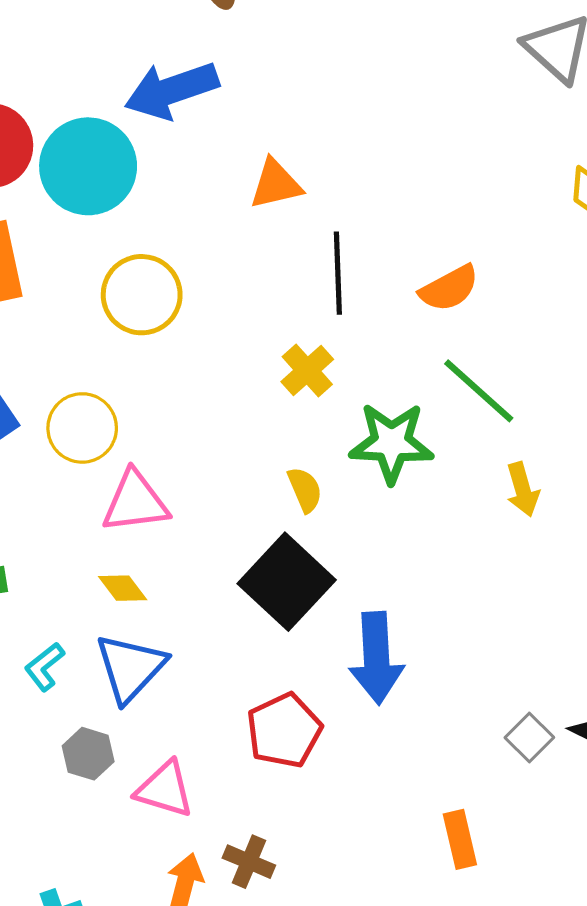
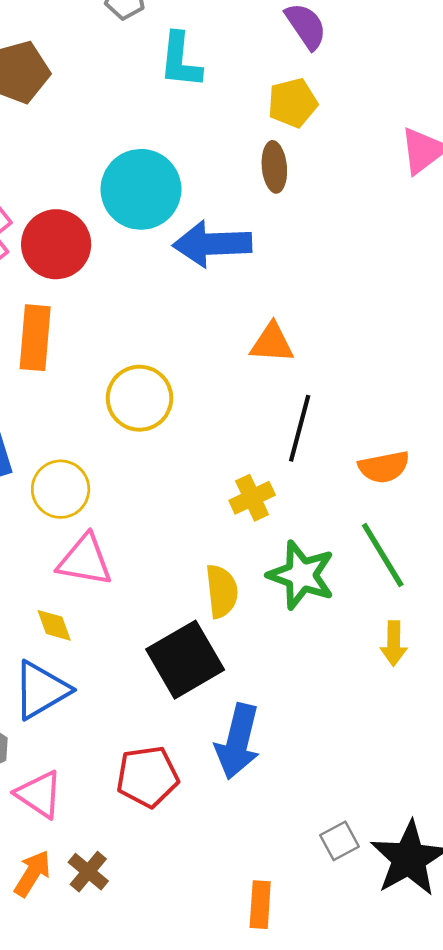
cyan circle: (88, 166) -> (141, 189), moved
yellow semicircle: (305, 490) -> (222, 591), size x1.4

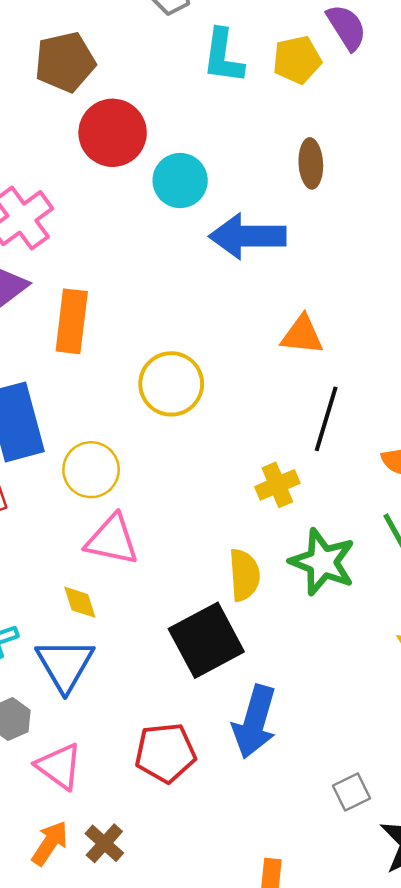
yellow pentagon: (293, 103) -> (297, 60), moved
cyan circle: (141, 189) -> (180, 181), size x0.7
red circle: (56, 244) -> (113, 133), moved
blue triangle: (41, 690) -> (65, 665), turned -32
gray square: (339, 841) -> (351, 792), moved

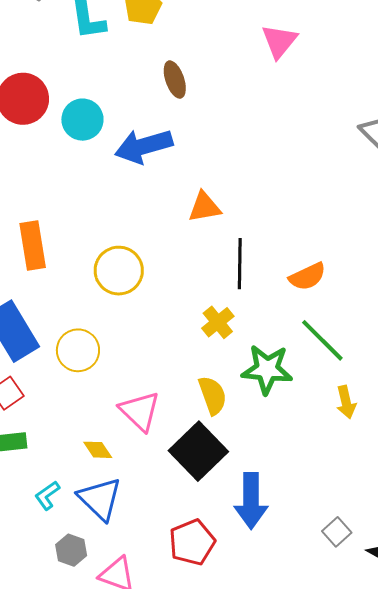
pink triangle: (112, 540) -> (140, 411), moved, turned 48

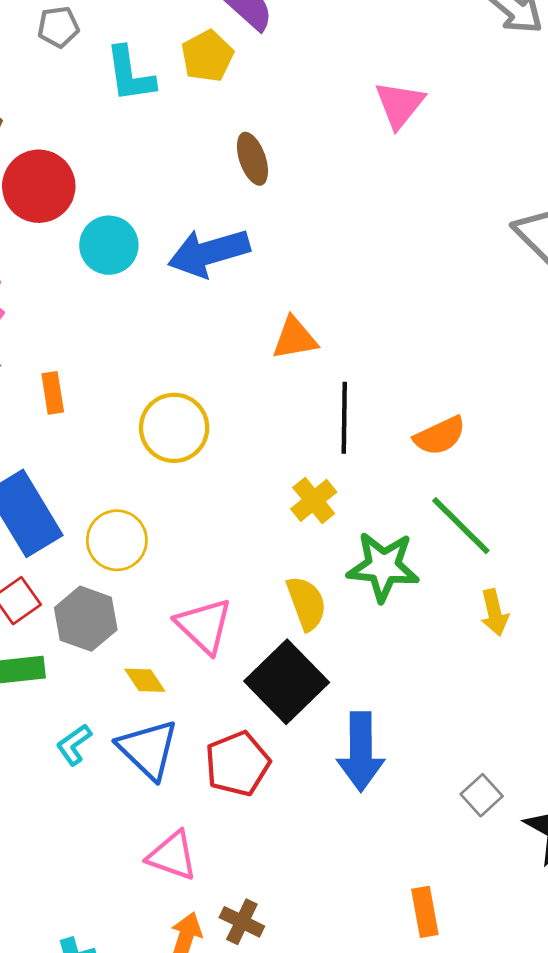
cyan circle: (82, 120) -> (109, 245), moved
orange rectangle: (33, 246) -> (53, 393), size x0.6
red pentagon: (192, 542) -> (237, 764), moved
gray hexagon: (71, 550) -> (86, 619), moved, size x1.4

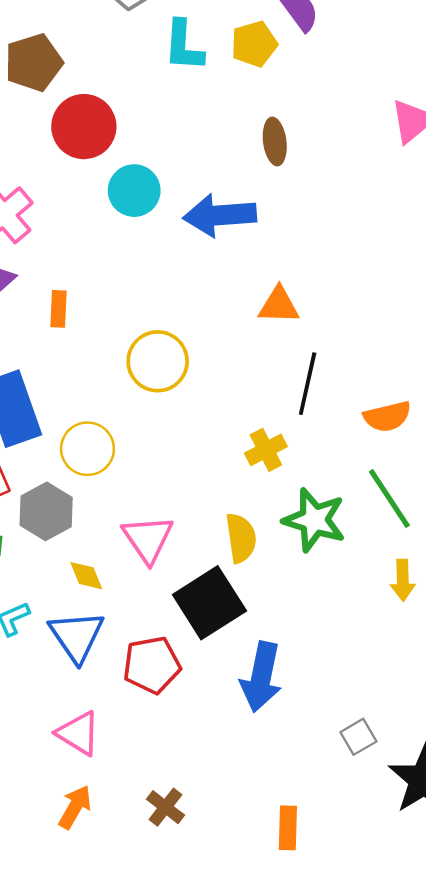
brown cross: (242, 922) -> (165, 807), moved

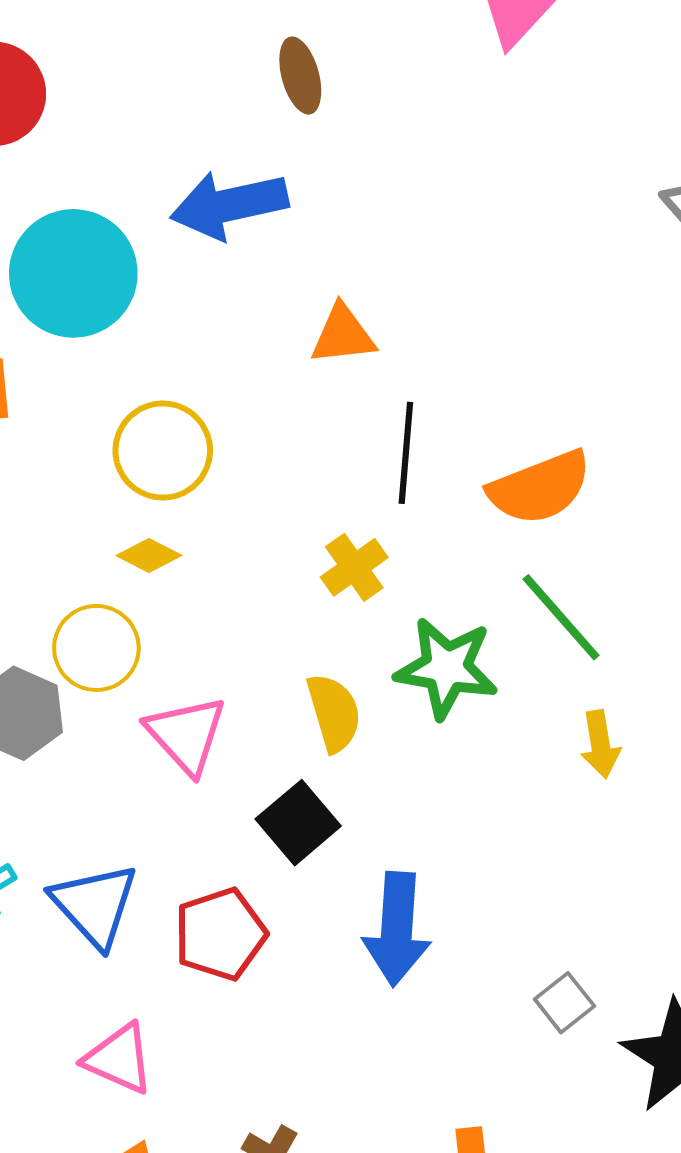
cyan circle: (134, 191) -> (73, 273), moved, size x1.5
orange semicircle: (387, 417) -> (540, 488), size x1.4
yellow circle: (87, 449) -> (96, 648), moved
yellow diamond: (86, 576) -> (149, 556), moved, turned -33
black square: (209, 603) -> (298, 823), size x0.7

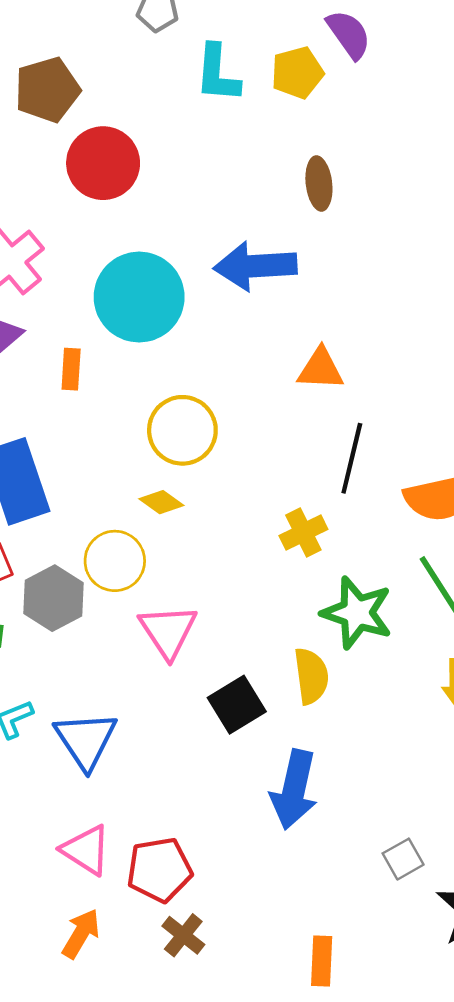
yellow semicircle: (334, 713) -> (311, 676), moved
red pentagon: (220, 934) -> (159, 870), moved

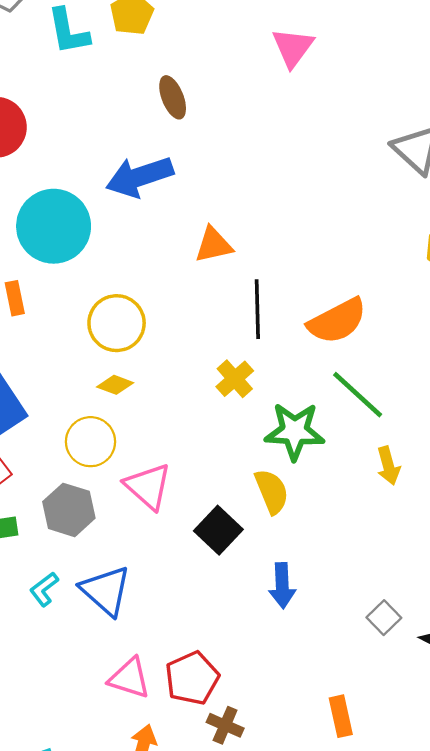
gray hexagon: (53, 598) -> (69, 510), moved
blue arrow: (294, 790) -> (282, 586), size x0.7

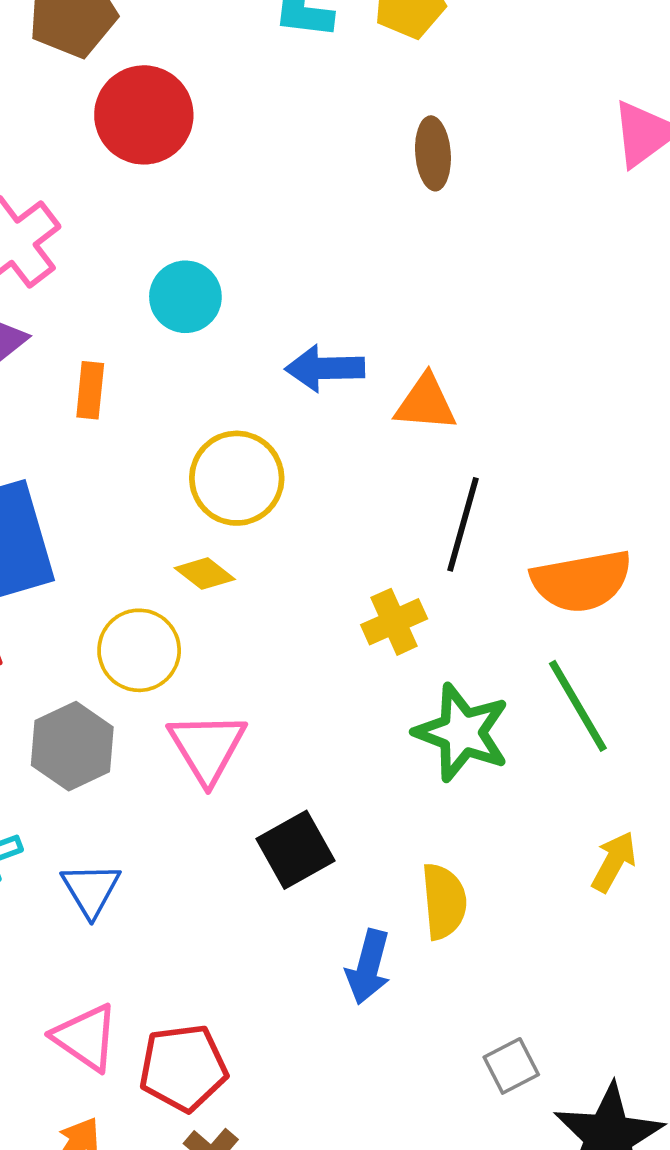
blue arrow: (140, 177) -> (325, 368), moved, size x0.7
cyan circle: (54, 226) -> (185, 297), size x0.6
yellow arrow: (388, 466) -> (614, 862), moved, turned -153
yellow semicircle: (272, 491) -> (444, 901), moved
blue triangle: (106, 591) -> (91, 890), size x0.7

